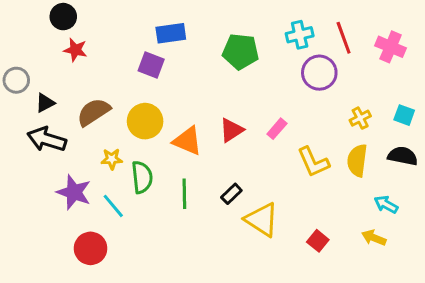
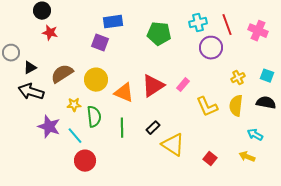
red triangle: (231, 130) -> (153, 86), size x1.4
red circle: (91, 248) -> (85, 161), moved

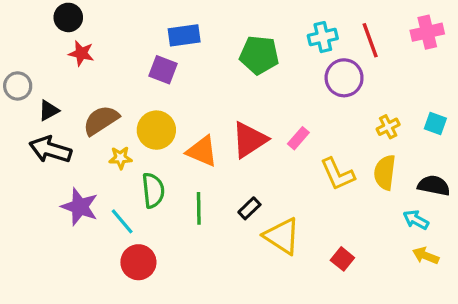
pink cross: (258, 31) -> (427, 32), moved, turned -36
black semicircle: (266, 103) -> (434, 186), moved
yellow star: (74, 105) -> (120, 158), moved
yellow arrow: (247, 157) -> (426, 256), moved

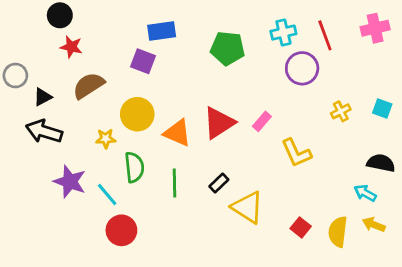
brown semicircle: (101, 120) -> (88, 86), moved
yellow semicircle: (385, 172) -> (338, 232), moved

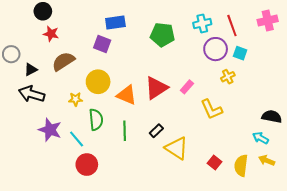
cyan square: (382, 108) -> (240, 53), moved
yellow cross: (341, 111) -> (228, 77), moved

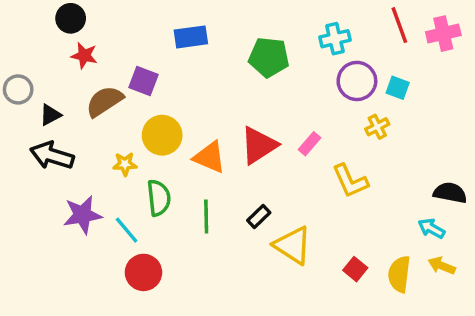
red line: (232, 26) -> (399, 25), moved
purple square: (102, 44) -> (143, 81), moved
purple star: (50, 130) -> (82, 215), turned -30

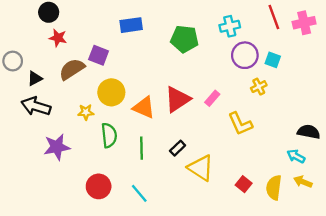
cyan line: (127, 230) -> (139, 193), moved

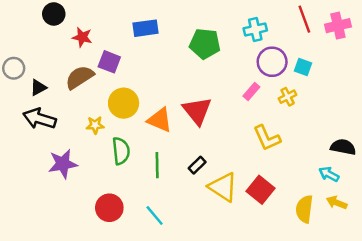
red star: (58, 38) -> (82, 37), moved
pink rectangle: (212, 98) -> (251, 91), moved
red triangle: (178, 99) -> (197, 111), turned -36
red square: (244, 184) -> (260, 190), moved, size x1.5

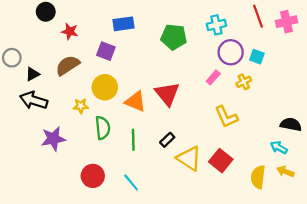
purple square: (109, 62) -> (106, 51), moved

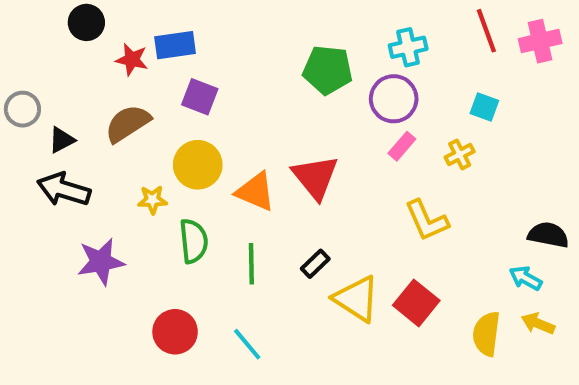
blue rectangle: (123, 24) -> (175, 45), moved
purple circle: (231, 52) -> (394, 99), moved

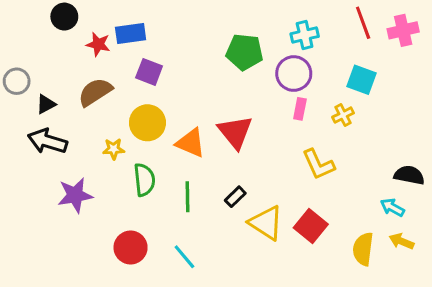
cyan square: (484, 107) -> (362, 80), size x1.4
pink rectangle: (402, 146) -> (300, 109), turned -30

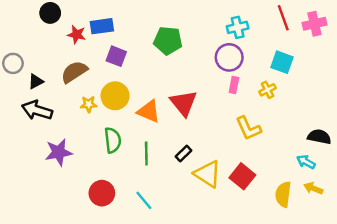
green pentagon: (244, 52) -> (168, 41), moved
yellow star: (114, 149) -> (89, 104), moved

